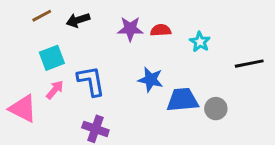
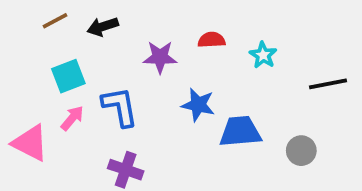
purple star: (130, 29) -> (160, 57), moved
gray circle: (216, 109) -> (301, 151), moved

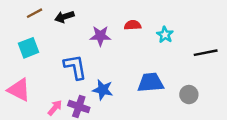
cyan square: (68, 76) -> (29, 48), moved
blue star: (198, 105) -> (103, 90), moved
pink arrow: (72, 118) -> (55, 108), moved

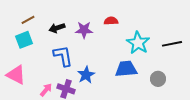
brown line: (35, 13) -> (28, 20), moved
black arrow: (64, 17) -> (57, 28), moved
cyan star: (165, 35) -> (138, 43), moved, size x1.6
blue star: (103, 90) -> (86, 75), turned 30

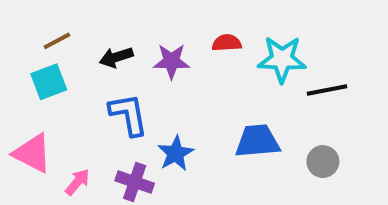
cyan star: (138, 43) -> (282, 59), moved, turned -30
black line: (172, 44) -> (327, 90), moved
pink arrow: (46, 90) -> (77, 182), moved

